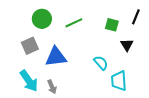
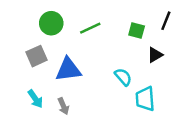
black triangle: (127, 45) -> (155, 55), turned 32
cyan arrow: (29, 81) -> (35, 99), size x0.7

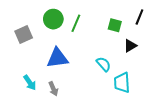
green circle: (51, 23) -> (53, 19), moved
green line: (90, 28) -> (76, 23), turned -42
gray square: (37, 56) -> (24, 34), moved

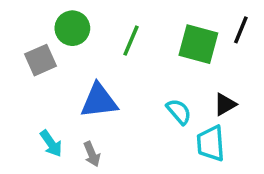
green circle: (53, 19) -> (72, 28), moved
green square: (115, 25) -> (198, 44), size x1.6
black triangle: (130, 46) -> (225, 104), moved

